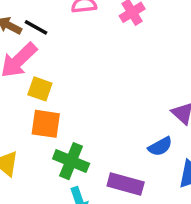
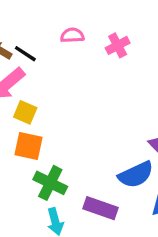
blue semicircle: (160, 146) -> (136, 175), size x1.5

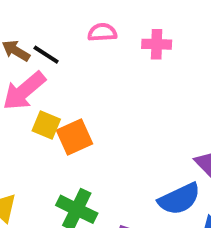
pink cross: (118, 45) -> (157, 44), turned 30
orange square: (29, 146) -> (74, 137), moved, turned -36

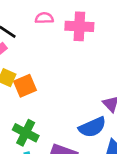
pink cross: (157, 44) -> (79, 26), size x1.5

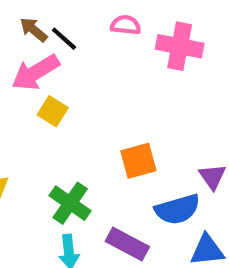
orange square: (25, 86) -> (138, 161), moved

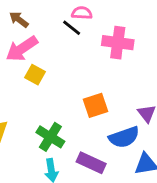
black line: (64, 39) -> (72, 28), moved
pink cross: (180, 46) -> (118, 43), moved

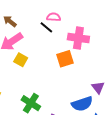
orange square: (95, 105) -> (65, 59), moved

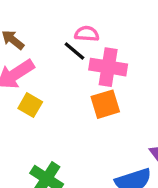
pink cross: (78, 38) -> (108, 67), moved

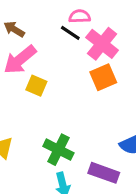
pink cross: (108, 67) -> (102, 44), turned 36

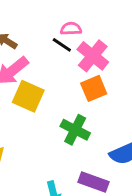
yellow square: (36, 86) -> (28, 96), size x1.5
green cross: (58, 150) -> (75, 130), moved

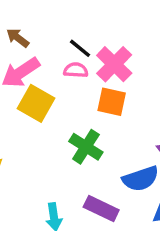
pink semicircle: (71, 29) -> (76, 70), moved
orange square: (94, 88) -> (112, 102), turned 30

